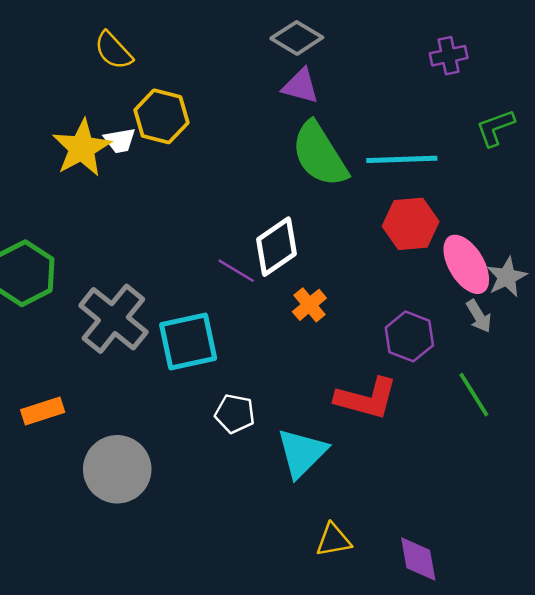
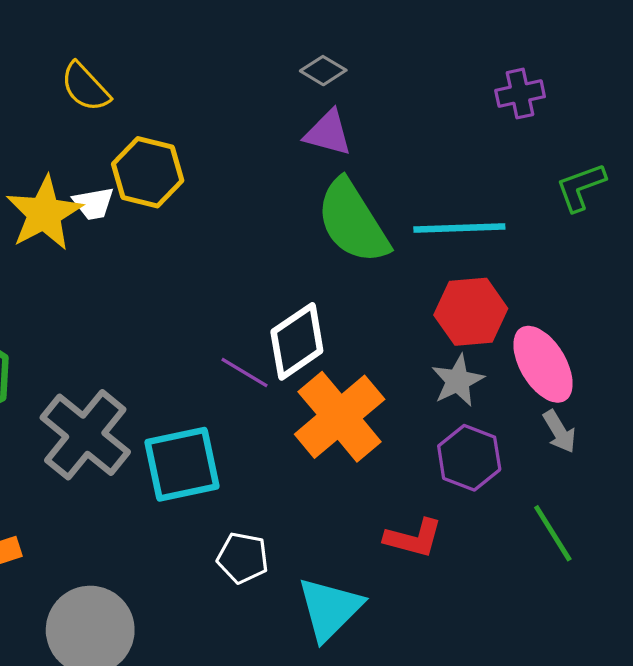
gray diamond: (297, 38) -> (323, 71), size x0.7
gray star: (507, 277) -> (458, 381), moved
orange cross: (309, 305) -> (340, 417), size x2.0
red L-shape: (366, 398) -> (413, 538), size x0.7

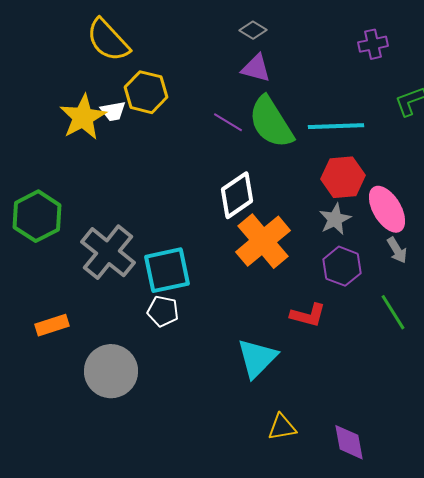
yellow semicircle: (85, 87) -> (108, 40), size x1.4
purple line: (244, 372) -> (228, 122), moved
white pentagon: (243, 558) -> (163, 311), moved

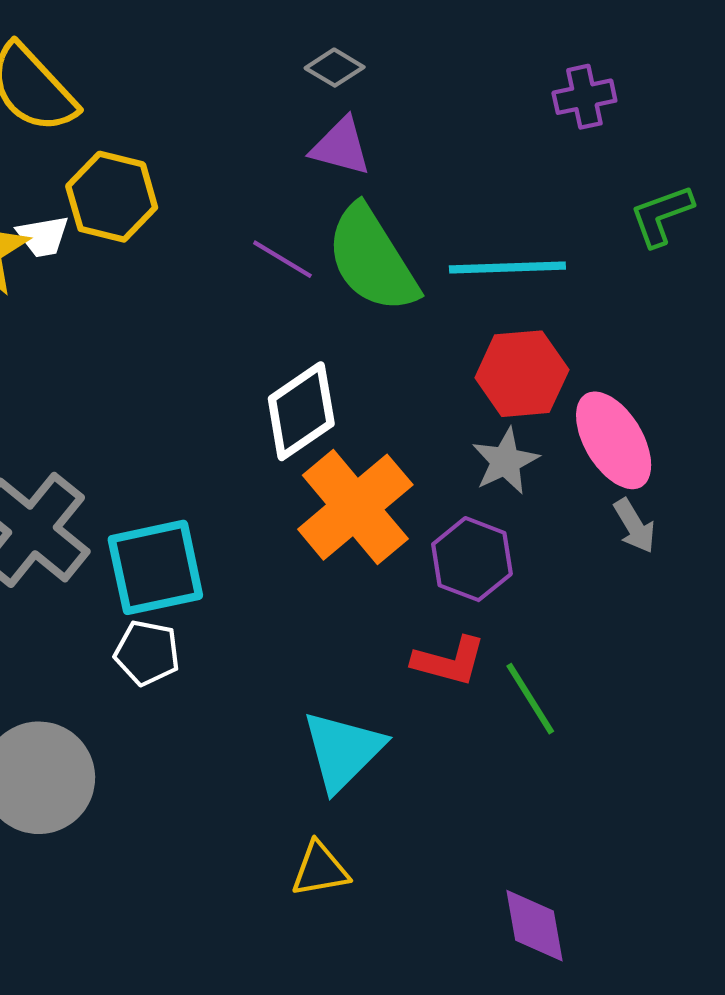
purple hexagon: (342, 266) -> (472, 559), moved
green line: (393, 312) -> (530, 699), moved
yellow triangle: (282, 427) -> (320, 869), moved

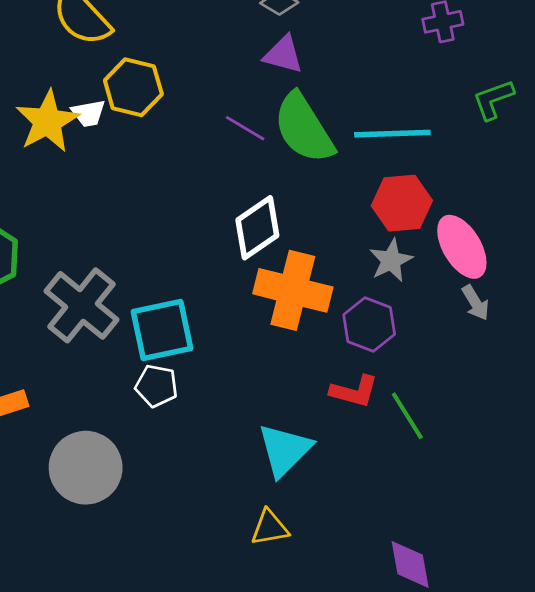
orange cross: (355, 507) -> (293, 290), turned -36

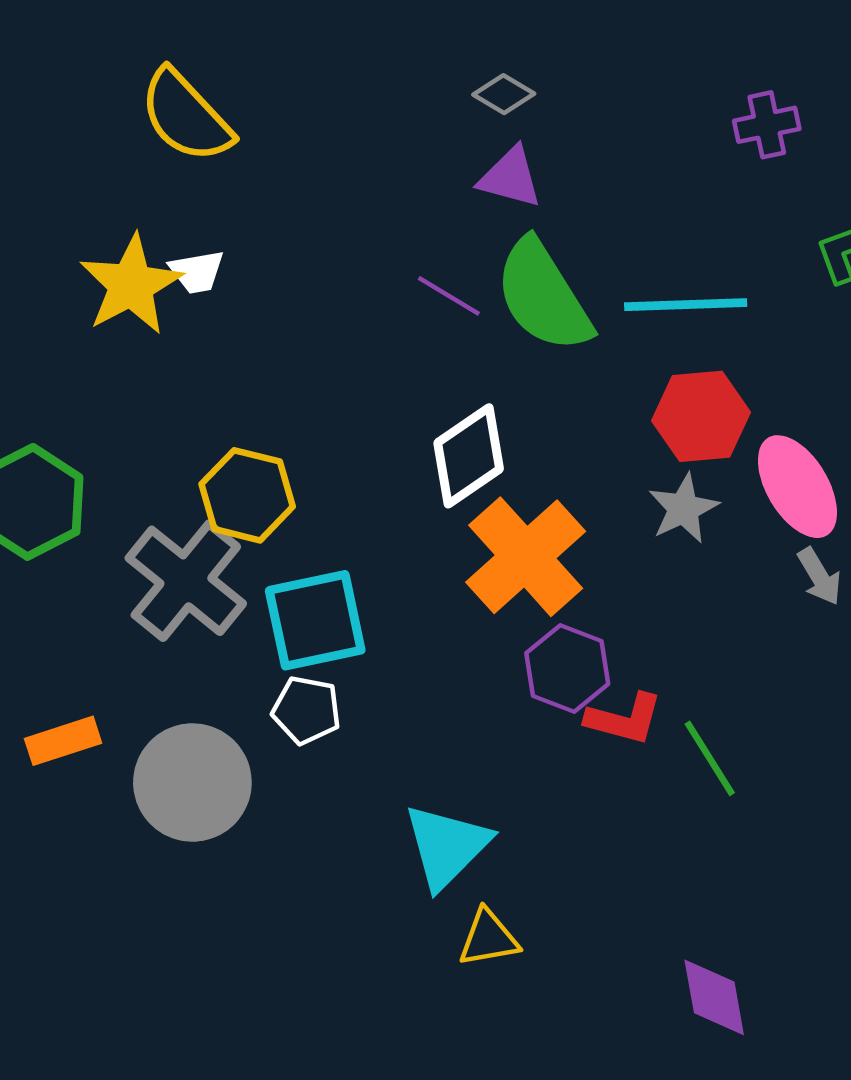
yellow hexagon: (133, 87) -> (247, 495), moved
orange cross: (293, 290) -> (526, 557), turned 34
purple hexagon: (369, 324) -> (567, 669), moved
cyan triangle: (285, 450) -> (447, 846), moved
gray circle: (86, 468) -> (192, 783), moved

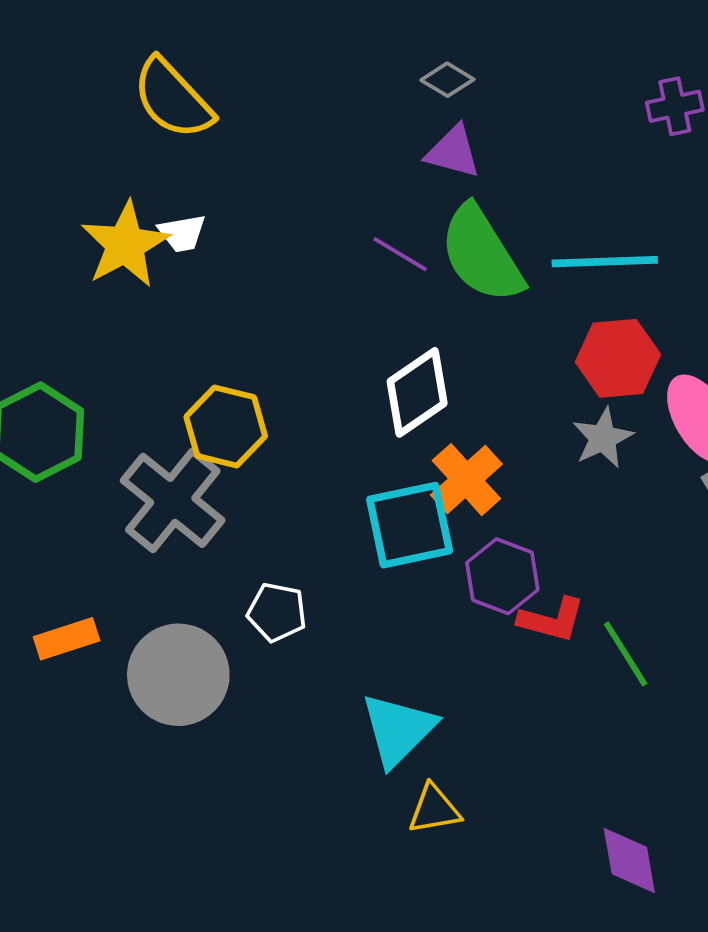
orange cross: (526, 557) -> (466, 480), size x0.7
cyan square: (315, 620) -> (410, 525), moved

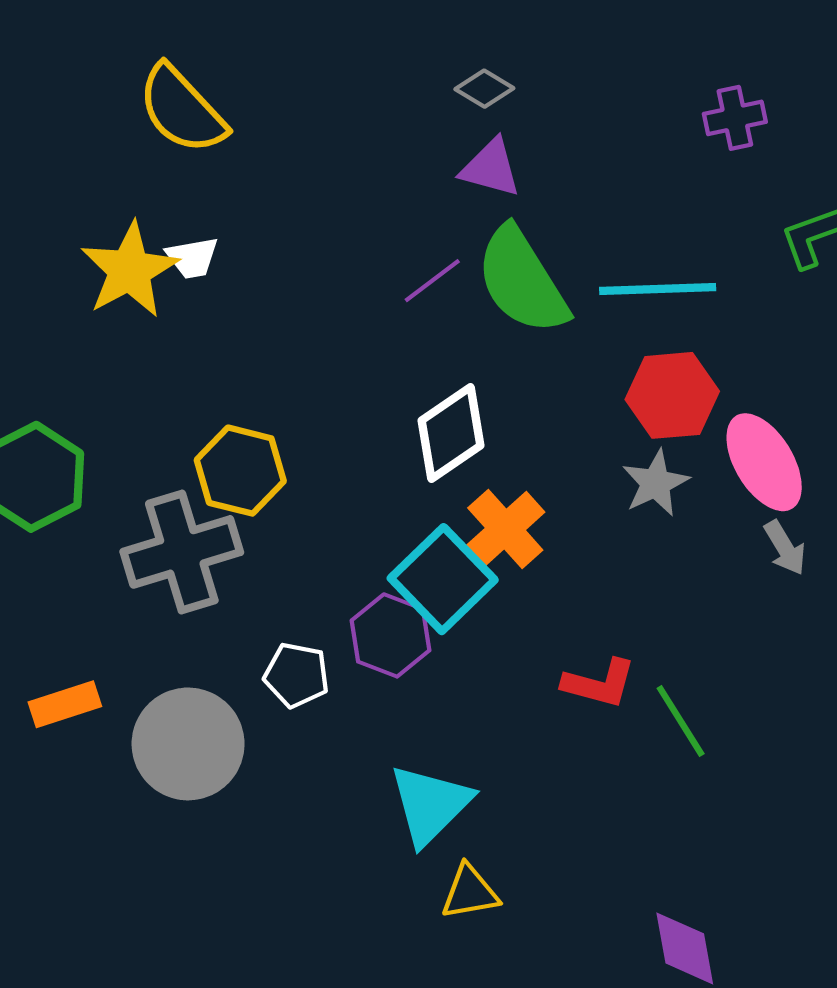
purple line: (400, 254) -> (432, 281), turned -68
gray cross: (173, 500) -> (182, 552), turned 34
cyan square: (410, 525) -> (443, 579), turned -32
purple hexagon: (502, 576) -> (390, 635), moved

